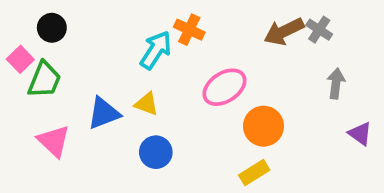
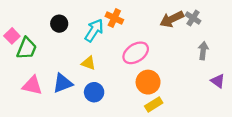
black circle: (52, 28) -> (59, 24), moved
blue triangle: (104, 113) -> (63, 83), moved
orange circle: (263, 126) -> (148, 82), moved
pink triangle: (54, 141) -> (32, 85), turned -30

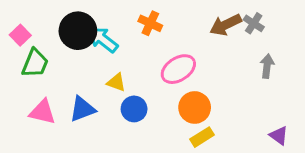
black circle: (59, 24) -> (78, 31), size x1.6
cyan arrow: (94, 30) -> (103, 40), moved, turned -85
pink square: (12, 36) -> (20, 35), moved
purple triangle: (218, 81) -> (279, 136), moved
blue circle: (94, 92) -> (134, 109), moved

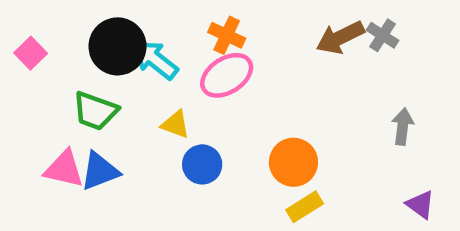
green trapezoid: (35, 63) -> (95, 111), moved, turned 88
gray arrow: (267, 66) -> (403, 127), moved
pink ellipse: (178, 69) -> (227, 75), moved
blue triangle: (82, 109) -> (100, 171), moved

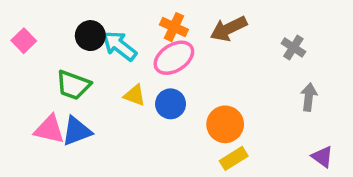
gray cross: (383, 35) -> (293, 48), moved
brown arrow: (340, 37) -> (229, 29), moved
black circle: (118, 46) -> (90, 36), size x0.7
blue circle: (202, 164) -> (171, 104), moved

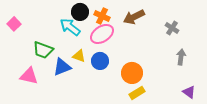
black circle: (90, 36) -> (80, 12), moved
blue triangle: (77, 131) -> (62, 67), moved

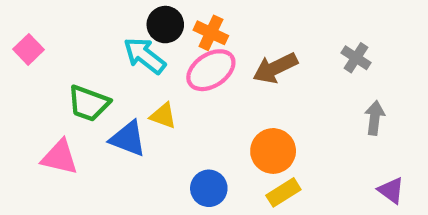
brown arrow: (134, 17) -> (275, 68), moved
blue circle: (100, 61) -> (209, 188), moved
blue triangle: (62, 67) -> (128, 139), turned 42

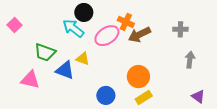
orange cross: (211, 33) -> (126, 22), moved
gray cross: (356, 58) -> (180, 29), turned -32

